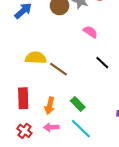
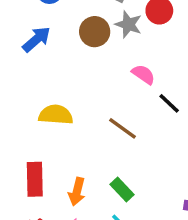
black line: (102, 63) -> (169, 103), moved
brown line: (59, 69) -> (123, 128), moved

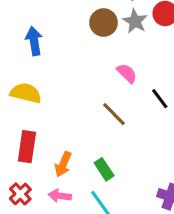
blue arrow: (37, 39) -> (34, 41), moved, turned -68
pink semicircle: (143, 74) -> (127, 73), moved
yellow semicircle: (56, 115) -> (26, 93), moved

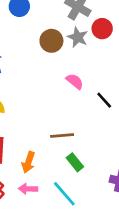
brown line: (114, 114) -> (62, 135), moved, turned -45
green rectangle: (104, 169) -> (75, 162), moved

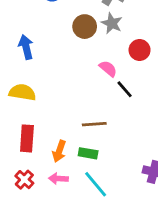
red circle: (102, 29) -> (140, 50), moved
black line: (104, 100) -> (125, 89), moved
green rectangle: (75, 162) -> (88, 153), moved, turned -42

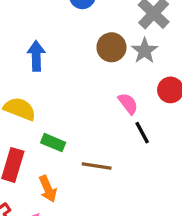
orange arrow: (59, 151) -> (48, 189), turned -55
green rectangle: (88, 153) -> (53, 143), moved

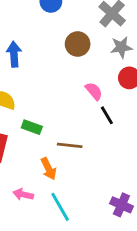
gray star: (145, 51) -> (121, 47), moved, turned 30
orange arrow: (48, 189) -> (49, 169), moved

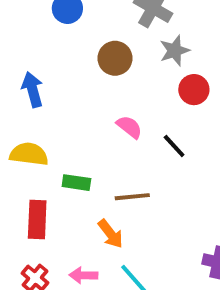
pink semicircle: (94, 91) -> (129, 127), moved

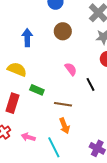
brown circle: (115, 58) -> (63, 31), moved
orange arrow: (111, 234) -> (65, 126), moved

